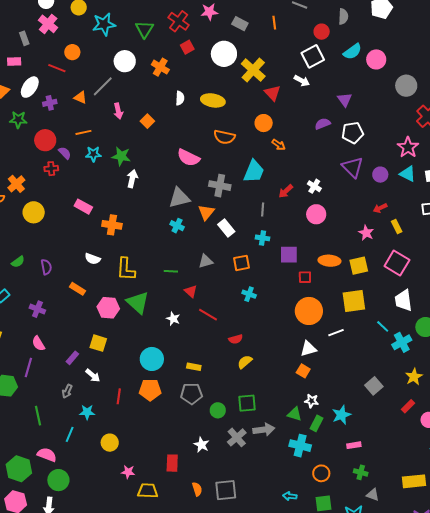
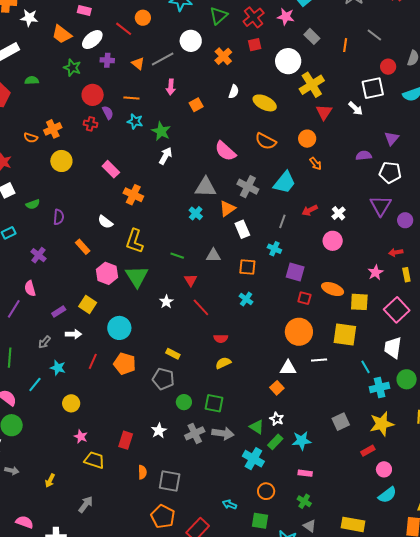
cyan circle: (152, 359) -> (119, 328), moved
white arrow: (93, 375) -> (73, 334), turned -56
yellow star: (414, 377) -> (382, 424), size x1.4

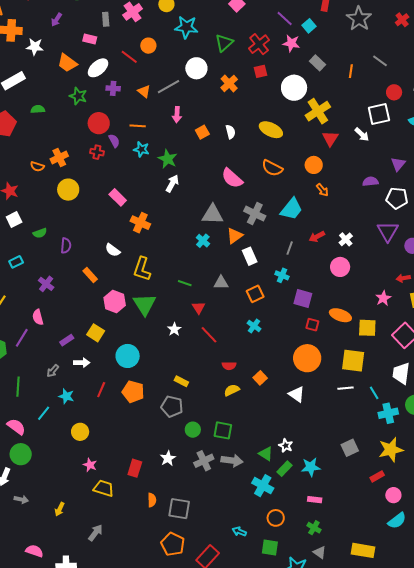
white semicircle: (234, 92) -> (231, 132), moved, turned -32
orange square: (247, 267) -> (255, 294), turned -30
white line: (319, 360) -> (345, 388), moved
white triangle: (288, 368) -> (297, 394), turned 36
orange square: (277, 388) -> (260, 378), moved

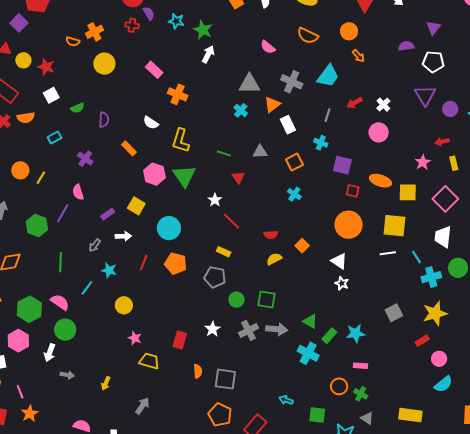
pink semicircle: (232, 178) -> (268, 47), size x0.7
red line: (209, 335) -> (232, 221), moved
white star: (286, 446) -> (342, 283), moved
orange circle: (276, 518) -> (339, 386), moved

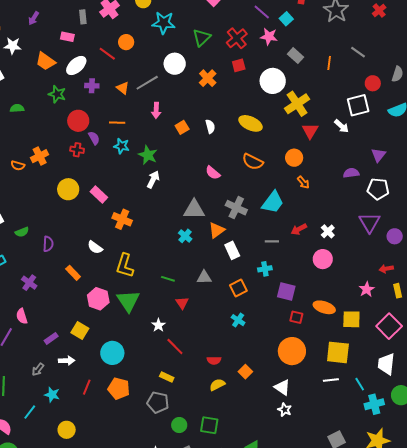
yellow circle: (104, 64) -> (68, 189), moved
gray line: (328, 115) -> (272, 241), turned 72
cyan cross: (321, 143) -> (265, 269), turned -32

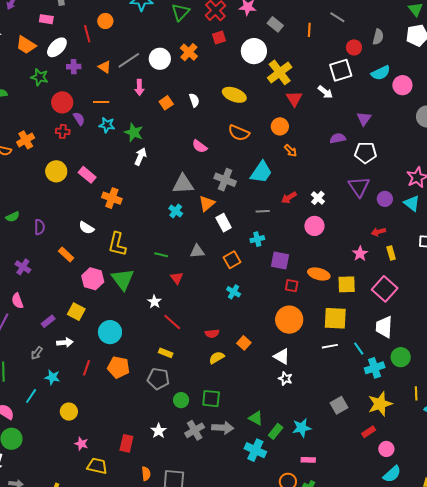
red line: (107, 54) -> (87, 34), turned 42
white circle: (175, 64) -> (160, 59), moved

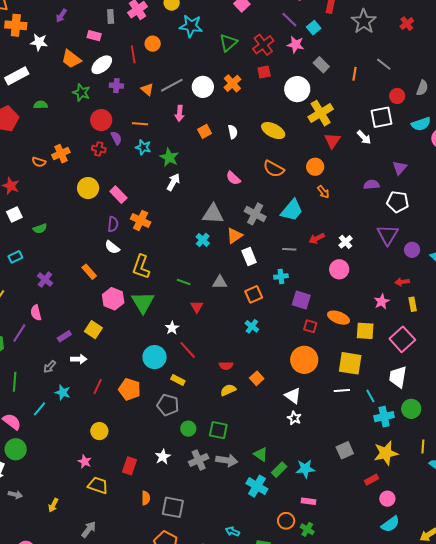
purple semicircle: (39, 227) -> (113, 224), moved
cyan circle: (110, 332) -> (155, 357), moved
yellow circle: (69, 412) -> (99, 431), moved

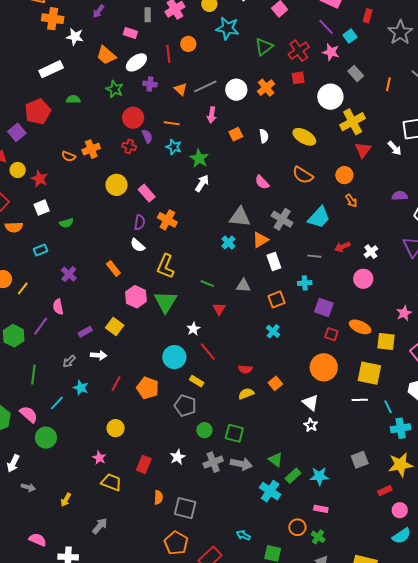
green circle: (16, 449) -> (46, 438), moved

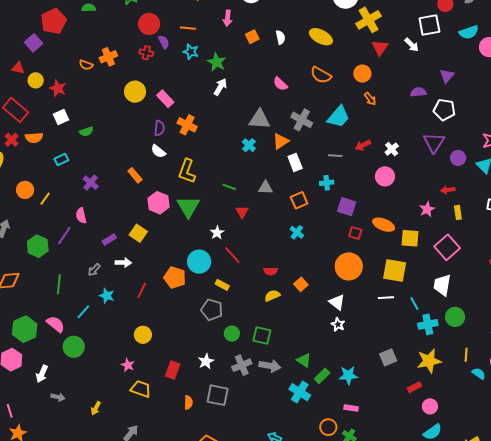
orange pentagon: (148, 388) -> (175, 278), moved
gray square: (185, 508) -> (218, 395), moved

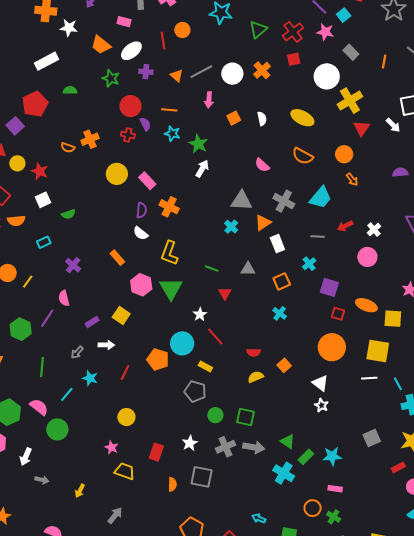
cyan cross: (327, 183) -> (309, 264), turned -32

